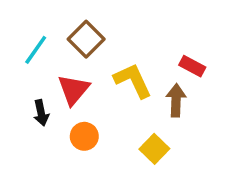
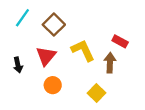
cyan line: (36, 50) -> (22, 18), moved
black arrow: (41, 113) -> (18, 65), moved

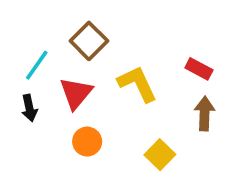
cyan line: (22, 18) -> (37, 65), moved
brown arrow: (110, 63) -> (205, 114), moved

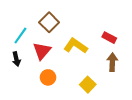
yellow L-shape: (137, 84) -> (76, 46), turned -30

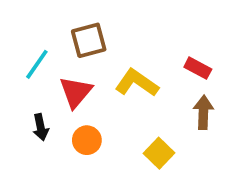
brown square: (49, 22) -> (89, 40), turned 30
black arrow: (16, 59) -> (41, 127), moved

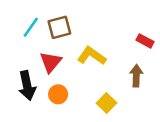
cyan line: (37, 64) -> (31, 27), moved
red rectangle: (198, 68) -> (145, 41), moved
black arrow: (41, 127) -> (27, 86), size x1.6

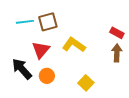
cyan line: (31, 27) -> (25, 22), turned 48
brown arrow: (136, 76) -> (117, 53), moved
black arrow: (27, 86) -> (22, 69), turned 150

